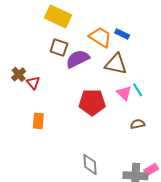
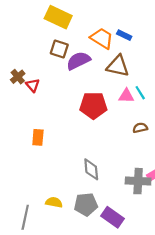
pink triangle: (124, 93) -> (126, 96), turned -42
orange rectangle: (38, 121) -> (38, 137), moved

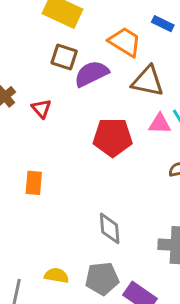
blue rectangle: (124, 35) -> (163, 24), moved
red triangle: (33, 85) -> (41, 109), moved

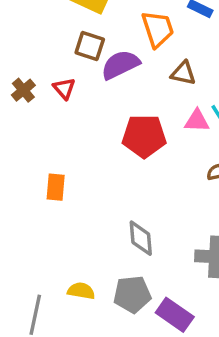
orange trapezoid: (125, 42) -> (158, 29), turned 40
brown triangle: (148, 81) -> (183, 73), size x0.7
red triangle: (41, 109) -> (64, 88), moved

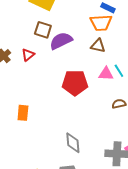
orange trapezoid: (158, 29) -> (101, 23), moved, turned 105
red triangle: (64, 88) -> (28, 55), turned 32

